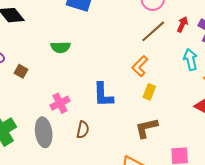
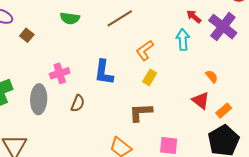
red arrow: (182, 24) -> (194, 17), turned -84
brown line: (153, 31) -> (120, 18), moved
cyan arrow: (190, 60) -> (183, 39), moved

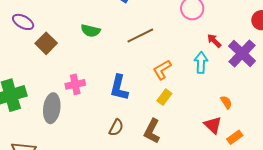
brown square: (27, 35) -> (46, 43), size x1.5
brown semicircle: (78, 103) -> (116, 128), moved
brown L-shape: (141, 112) -> (152, 131), turned -65

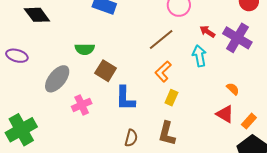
brown line: (140, 35) -> (161, 39), moved
brown square: (46, 43) -> (106, 71), moved
gray ellipse: (52, 108) -> (57, 79), moved, turned 44

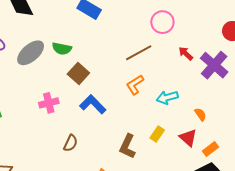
cyan arrow: (199, 56) -> (167, 97), moved, turned -105
gray ellipse: (57, 79) -> (31, 53), moved
blue L-shape: (125, 98) -> (93, 104), turned 124
yellow rectangle: (171, 98) -> (157, 134), moved
brown semicircle: (131, 138) -> (71, 143), moved

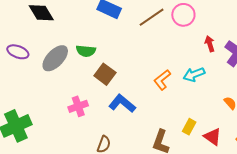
brown line: (139, 53) -> (152, 17), moved
red arrow: (186, 53) -> (210, 44), turned 35
cyan arrow: (167, 97) -> (194, 74), moved
red triangle: (188, 138) -> (213, 137), moved

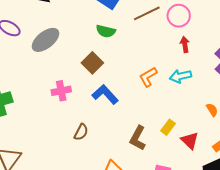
red arrow: (210, 44) -> (185, 44), moved
green semicircle: (86, 51) -> (106, 31), moved

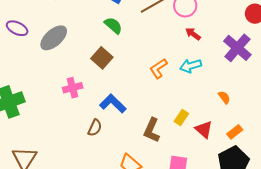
green semicircle: (106, 31) -> (113, 25), turned -150
red arrow: (185, 44) -> (193, 34), turned -42
blue L-shape: (105, 94) -> (113, 103), moved

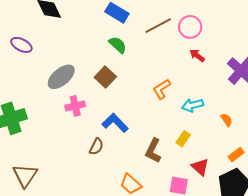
gray ellipse: (54, 38) -> (61, 77), moved
cyan arrow: (191, 66) -> (193, 105), moved
red triangle: (204, 129) -> (200, 167), moved

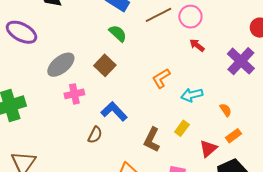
purple ellipse: (21, 45) -> (22, 32), size x1.4
orange rectangle: (236, 155) -> (233, 136), moved
red triangle: (200, 167) -> (208, 149), moved, turned 36

